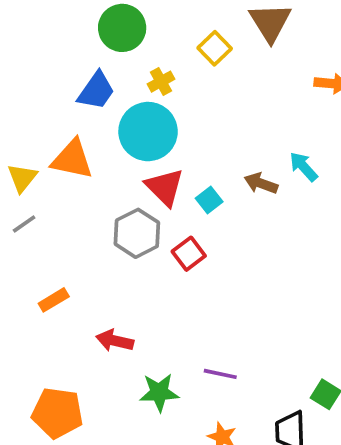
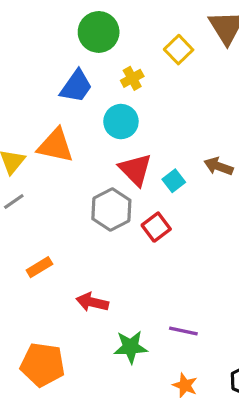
cyan circle: (148, 132) -> (121, 122), size x0.7

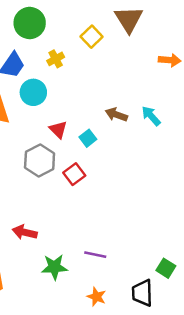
cyan circle: (121, 122) -> (33, 92), moved
brown arrow: (219, 166) -> (116, 115), moved
red triangle: (135, 170) -> (58, 130), size x0.7

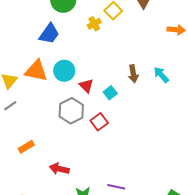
yellow cross: (56, 59) -> (94, 24), moved
cyan circle: (33, 92) -> (64, 71), moved
brown arrow: (116, 115) -> (133, 74), turned -120

